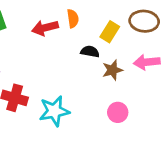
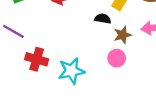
pink circle: (118, 112) -> (117, 58), moved

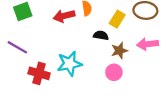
cyan star: (71, 71) -> (69, 64), moved

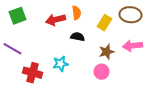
black semicircle: (101, 35) -> (78, 37), moved
cyan star: (69, 64) -> (61, 64), size x0.7

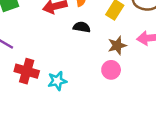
cyan star: (61, 64) -> (57, 81), moved

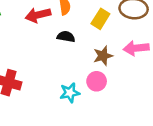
cyan star: (57, 81) -> (70, 93), moved

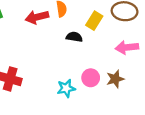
black semicircle: (66, 37) -> (74, 37), moved
brown star: (103, 56) -> (115, 79), moved

